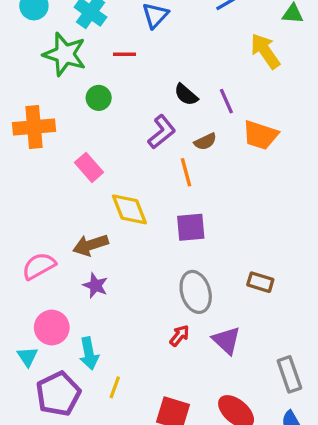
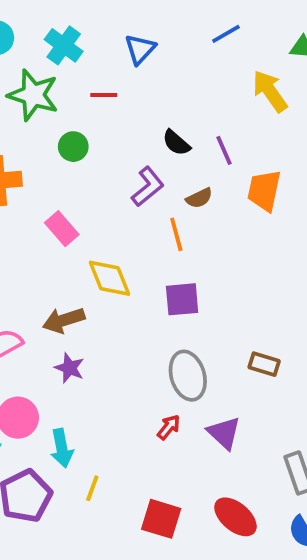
orange trapezoid: (260, 135) -> (264, 190), turned 84

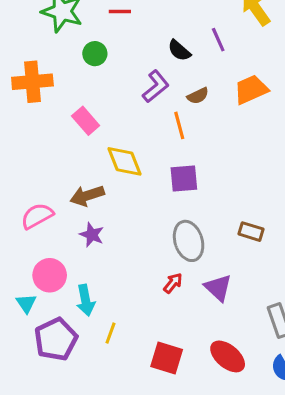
purple line: (224, 150) -> (218, 40), moved
orange trapezoid: (264, 190) -> (251, 90), turned 54

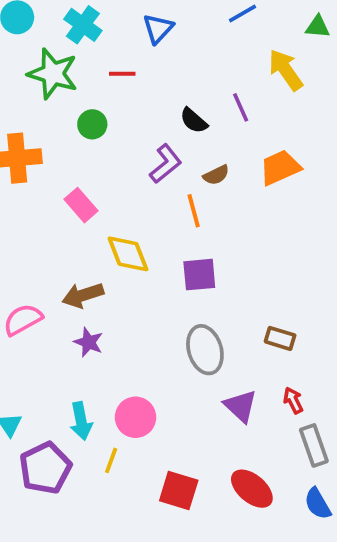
pink circle: (50, 275) -> (135, 417), moved
red arrow: (173, 283) -> (293, 400), moved, turned -65

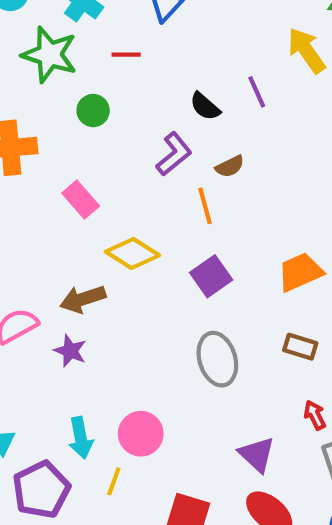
orange trapezoid: (280, 168) -> (300, 272), moved
yellow diamond: (128, 254) -> (132, 253), turned -36
purple square: (199, 275) -> (211, 276), turned -30
purple star: (89, 342) -> (70, 351), moved
purple triangle: (241, 406) -> (257, 454), moved

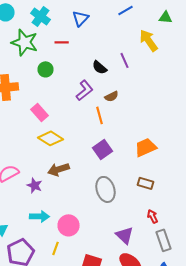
yellow diamond: (132, 253) -> (50, 138), moved
brown arrow: (83, 299) -> (58, 169), moved
cyan arrow: (81, 438) -> (40, 216), moved, turned -78

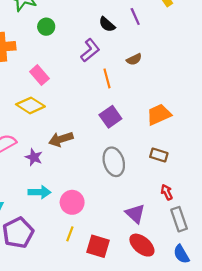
brown semicircle: (112, 96) -> (134, 59), moved
yellow diamond: (50, 138) -> (30, 105), moved
yellow line: (56, 248) -> (70, 234), moved

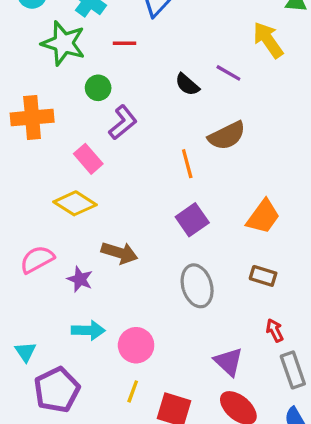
purple line: (135, 17) -> (228, 73), turned -36
purple L-shape: (90, 50) -> (123, 122), moved
brown semicircle: (134, 59) -> (227, 136), size x1.6
orange trapezoid: (159, 114) -> (263, 217), turned 150
brown arrow: (61, 139) -> (120, 253), turned -145

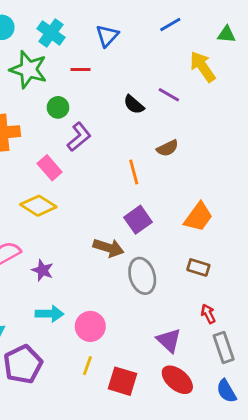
brown semicircle: (227, 136) -> (167, 148), size x0.7
brown arrow: (120, 253) -> (109, 248), moved

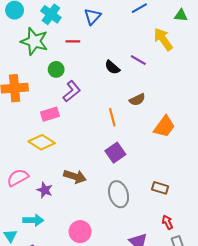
pink rectangle: (50, 168) -> (50, 114), turned -66
orange trapezoid: (198, 217) -> (164, 127), moved
brown arrow: (109, 248) -> (75, 177), moved
cyan arrow: (50, 314) -> (33, 220), moved

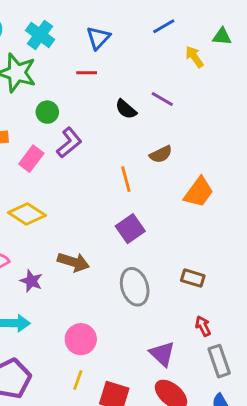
yellow arrow: (163, 39) -> (194, 57), moved, size x0.7
red line: (73, 41) -> (87, 73), moved
pink rectangle: (50, 114) -> (31, 159), moved, turned -36

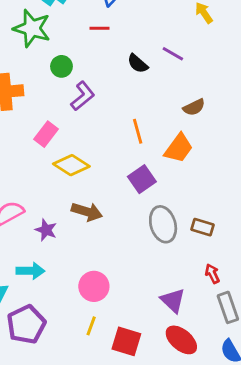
brown semicircle: (161, 154) -> (194, 107), moved
pink rectangle: (31, 159) -> (46, 134), moved
orange trapezoid: (199, 192) -> (179, 148), moved
yellow diamond: (27, 214) -> (71, 165), moved
gray ellipse: (135, 287) -> (163, 224), moved

